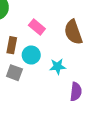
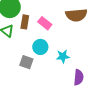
brown semicircle: (73, 32) -> (76, 15), moved, turned -75
brown rectangle: (12, 45) -> (25, 22), moved

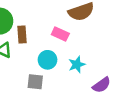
pink rectangle: (45, 23) -> (60, 34), moved
purple semicircle: (79, 77) -> (102, 85), turned 63

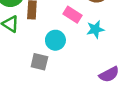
cyan star: (77, 65) -> (95, 29), moved

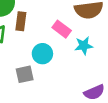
gray square: (39, 62) -> (25, 74), turned -30

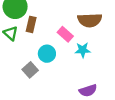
gray square: (25, 74) -> (30, 70), turned -35

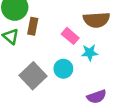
cyan circle: (47, 54) -> (63, 69), moved
gray square: (30, 70) -> (33, 76), size x1.5

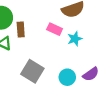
cyan circle: (63, 69) -> (67, 77), moved

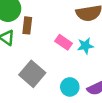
pink rectangle: (55, 29) -> (64, 42), moved

